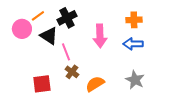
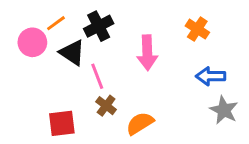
orange cross: (134, 20) -> (197, 29), turned 35
blue arrow: (133, 44) -> (211, 76), moved
gray star: (135, 80) -> (224, 110), moved

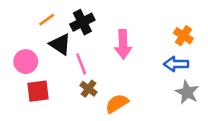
orange cross: (197, 29) -> (183, 36), moved
pink circle: (32, 42) -> (26, 62), moved
red square: (62, 123) -> (38, 91), moved

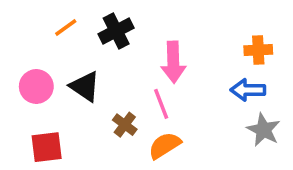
orange cross: (183, 36) -> (258, 50), turned -36
black triangle: (60, 44) -> (85, 86), moved
pink line: (81, 64) -> (161, 104), moved
red square: (38, 91) -> (47, 147), moved

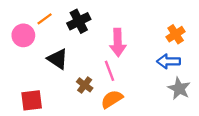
orange cross: (258, 50) -> (176, 34), turned -30
pink circle: (36, 86) -> (23, 35), moved

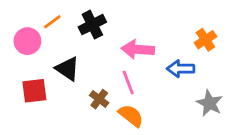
pink arrow: (118, 42) -> (138, 49), turned 96
blue arrow: (168, 61) -> (181, 69), moved
orange semicircle: (112, 99) -> (131, 116), turned 70
red square: (32, 100) -> (34, 91), moved

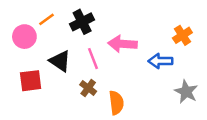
pink line: (128, 82) -> (93, 59), moved
orange semicircle: (131, 116) -> (116, 103), turned 45

